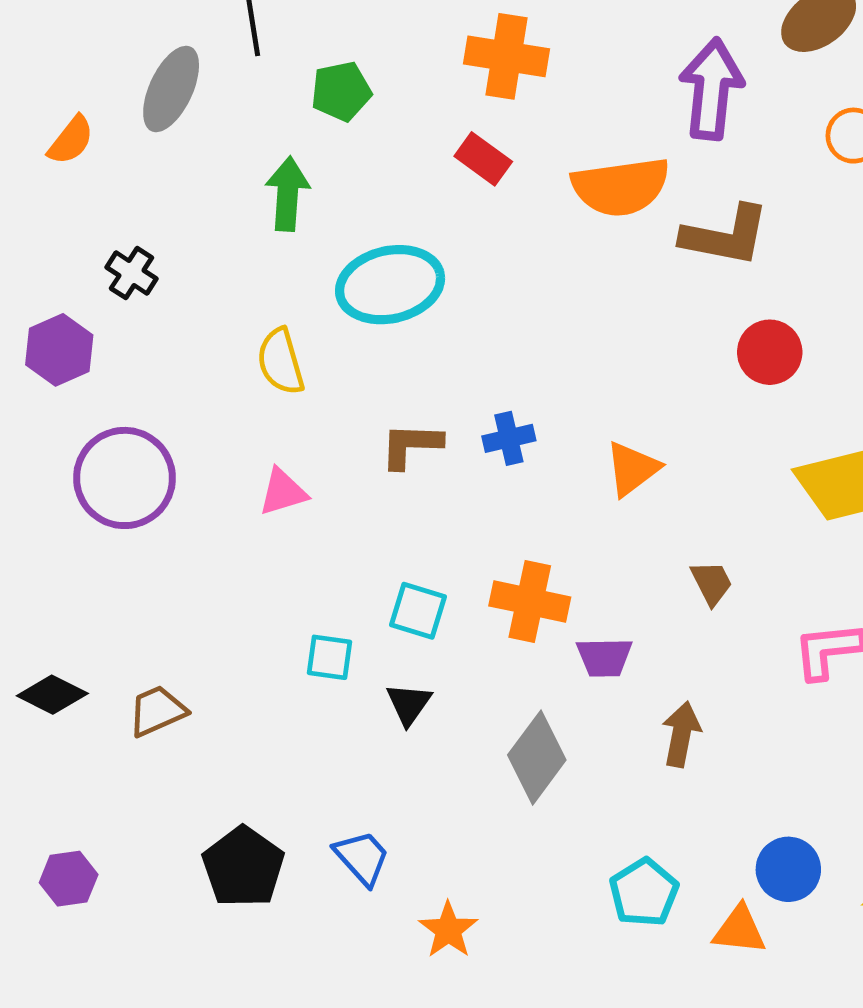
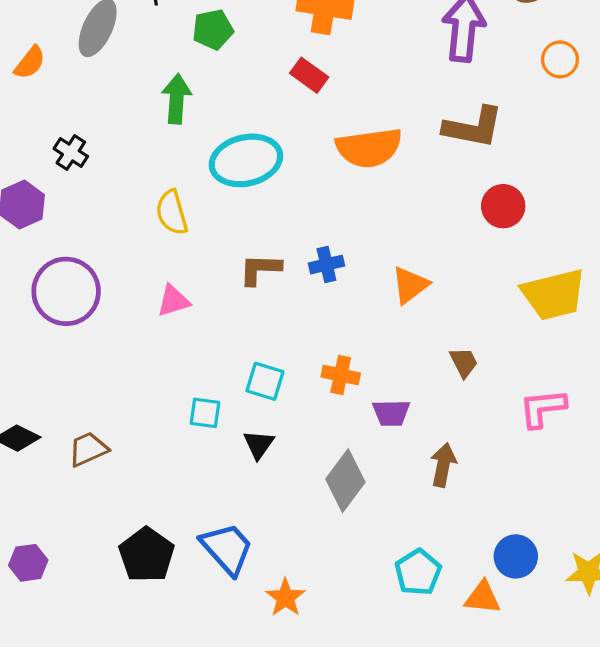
orange semicircle: (621, 187) -> (369, 148), moved
orange cross: (530, 601) -> (341, 375), size x0.7
blue trapezoid: (362, 858) -> (227, 549), size x1.4

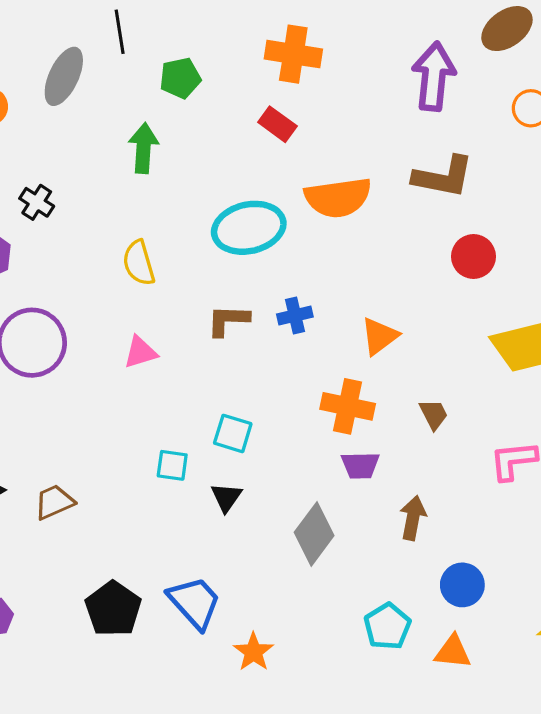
cyan ellipse: (246, 160) -> (249, 228), moved
orange cross: (341, 375) -> (348, 406), moved, size x1.4
blue circle: (516, 556) -> (462, 585), moved

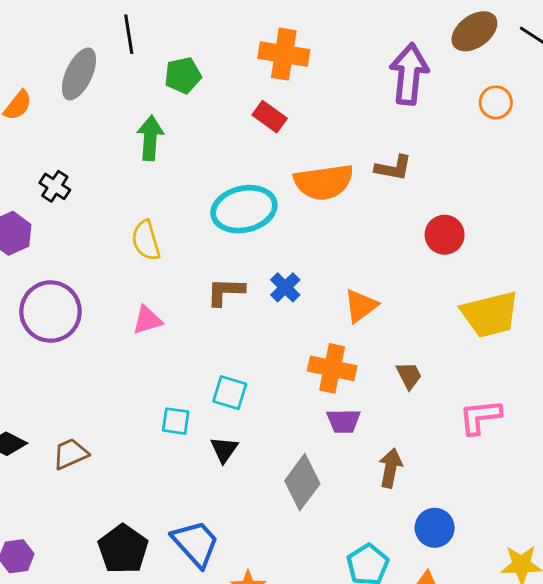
brown L-shape: (443, 177) -> (393, 168), moved, size x0.7
blue cross: (295, 316) -> (285, 287), turned -32

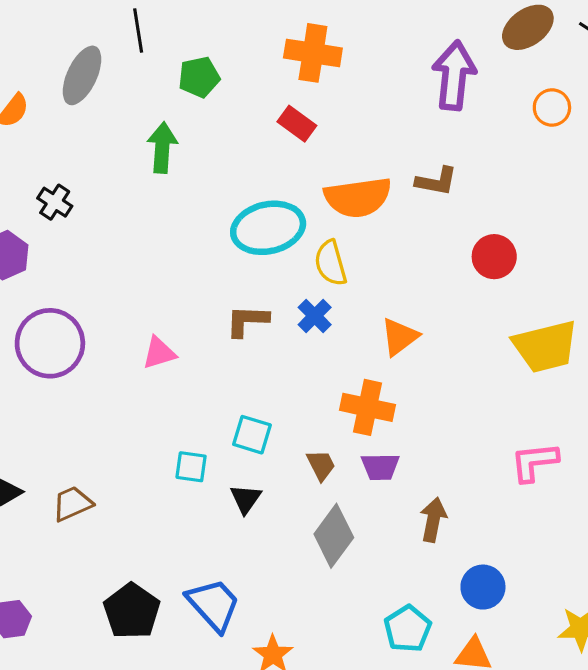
yellow semicircle: (146, 240) -> (331, 263), moved
brown trapezoid: (409, 376) -> (321, 465), moved

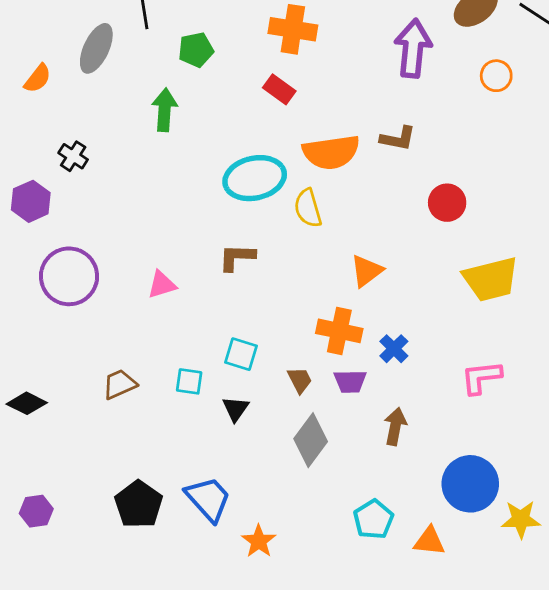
blue cross: (315, 316) -> (394, 349), moved
brown trapezoid: (72, 504) -> (120, 384), moved
blue circle: (483, 587) -> (470, 484), moved, size x1.5

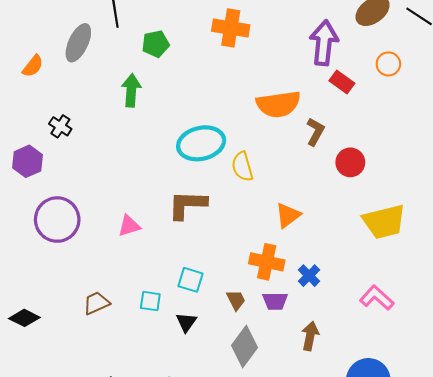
red rectangle: (279, 89) -> (342, 82), moved
brown L-shape: (398, 139) -> (315, 132), moved, turned -72
orange semicircle: (331, 152) -> (278, 104), moved
brown L-shape: (237, 257) -> (187, 205), size x1.4
pink L-shape: (481, 377) -> (377, 298), turned 48

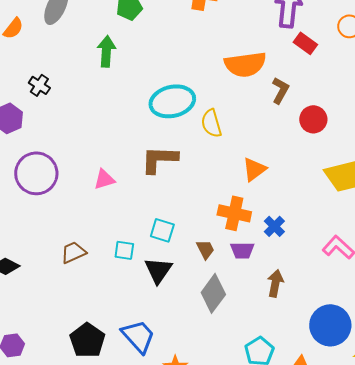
black triangle: (186, 322) -> (158, 270), size x1.4

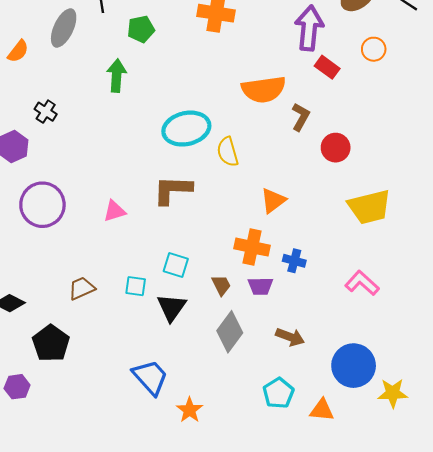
blue cross: (274, 226) -> (294, 261), turned -30
brown arrow: (275, 283) -> (290, 337), moved, turned 100
black pentagon: (87, 340) -> (51, 343), moved

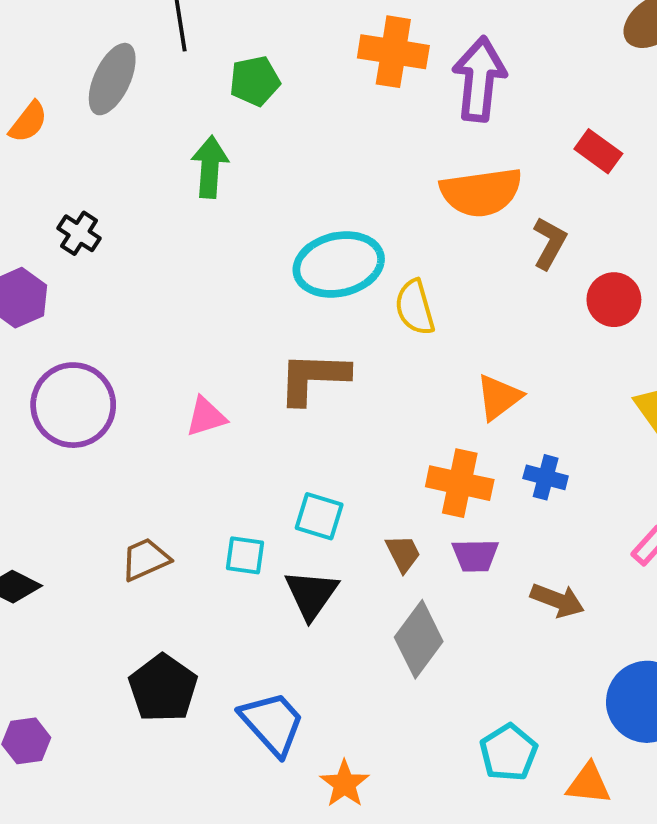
purple arrow: (309, 28) -> (479, 79), moved
blue cross: (294, 261) -> (546, 477), moved
brown arrow: (290, 337) -> (557, 600), moved
black pentagon: (51, 343) -> (163, 688), moved

